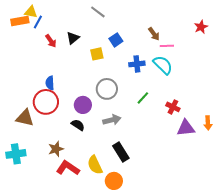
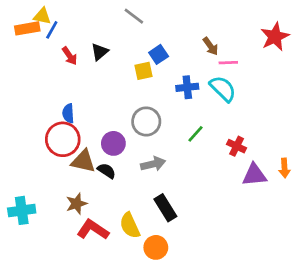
red star: (201, 27) -> (275, 37), size x1.5
yellow square: (97, 54) -> (143, 71), moved
brown triangle: (25, 118) -> (83, 161), moved

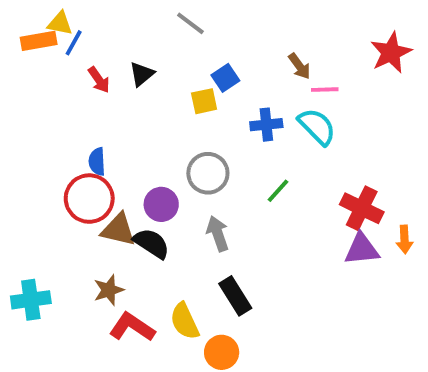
red cross: (237, 146) -> (362, 208), moved, size x1.5
gray arrow: (153, 164) -> (218, 234), turned -95
black semicircle: (107, 171) -> (151, 243), size x1.4

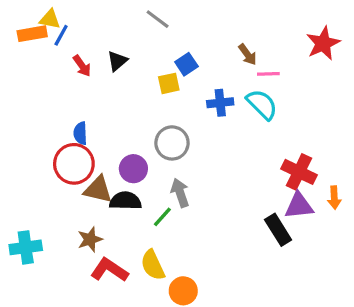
green line: (278, 191) -> (162, 217), moved
black semicircle: (151, 243) -> (125, 201), turned -32
black rectangle: (235, 296) -> (278, 230), moved

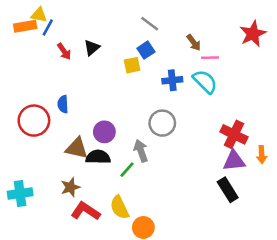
gray line: (158, 19) -> (150, 24), moved
gray circle: (172, 143) -> (162, 123), moved
red circle: (74, 164) -> (34, 121), moved
black rectangle: (278, 230) -> (228, 190), moved

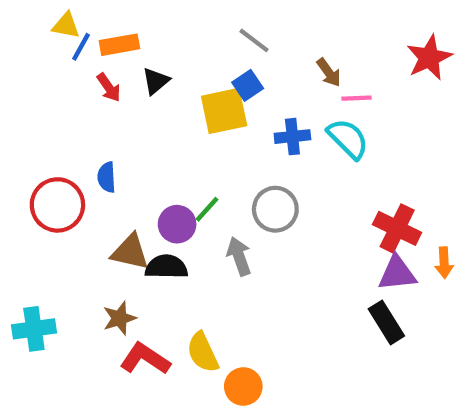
orange rectangle: (25, 26) -> (119, 45), moved
yellow square: (132, 65) -> (224, 111), size x1.6
green line: (127, 170) -> (207, 209), moved

